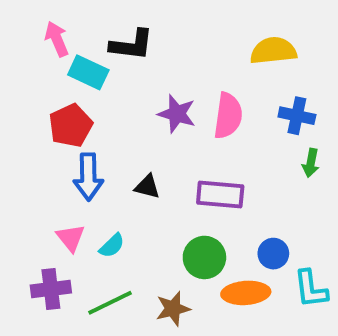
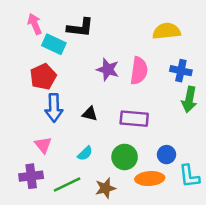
green arrow: (311, 163) -> (189, 99), size x1.5
cyan semicircle: (112, 246) -> (85, 153), moved

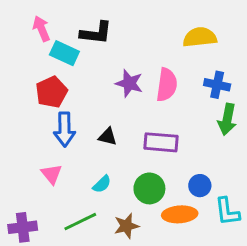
purple cross: (31, 176) -> (23, 227), moved

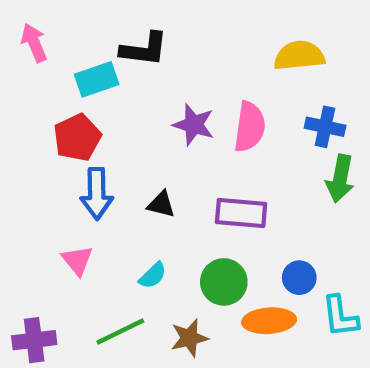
pink arrow: (41, 29) -> (34, 43), moved
cyan rectangle: (64, 53) -> (97, 79), turned -44

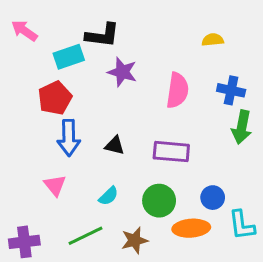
pink arrow: (34, 43) -> (24, 31), turned -32
yellow semicircle: (299, 56) -> (213, 40), size x0.6
purple star: (194, 125) -> (122, 72), moved

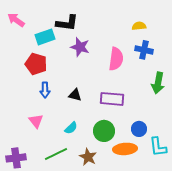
blue cross: (231, 90) -> (144, 50), moved
red pentagon: (55, 98) -> (36, 64), turned -30
blue arrow: (69, 138) -> (45, 90), size x0.7
brown star: (135, 240) -> (88, 157), turned -30

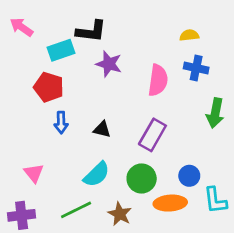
purple rectangle: (112, 99) -> (152, 135), turned -65
pink triangle: (36, 121) -> (34, 173), moved
cyan semicircle: (71, 128) -> (97, 174), size x1.5

